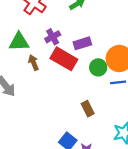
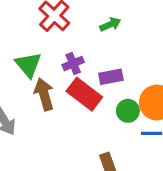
green triangle: (19, 42) -> (28, 65), turned 45
brown arrow: (33, 63) -> (44, 94), size x1.5

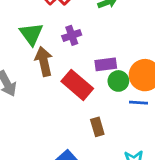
purple rectangle: (111, 77) -> (106, 64), moved
red rectangle: (84, 94) -> (77, 85), moved

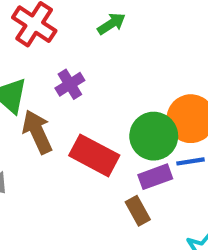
purple rectangle: (106, 64) -> (155, 177), moved
green circle: (118, 81) -> (154, 136), size x1.5

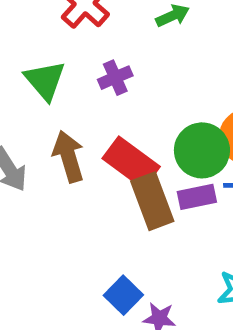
brown arrow: (37, 132) -> (69, 157), moved
brown rectangle: (138, 211) -> (152, 201), moved, size x1.6

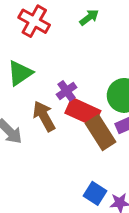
purple cross: (115, 78) -> (67, 91), moved
green triangle: (45, 80) -> (20, 73), turned 48

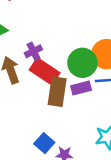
brown rectangle: (101, 133) -> (57, 92), turned 32

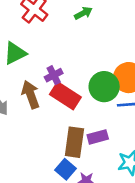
purple rectangle: (81, 88) -> (98, 137), moved
brown rectangle: (57, 92) -> (74, 142), moved

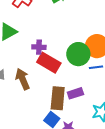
purple cross: (54, 75) -> (39, 47), turned 32
brown arrow: (31, 95) -> (23, 79), moved

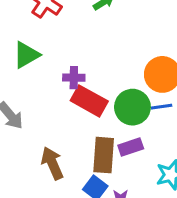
green circle: (78, 54) -> (132, 107), moved
brown arrow: (23, 79) -> (52, 163), moved

